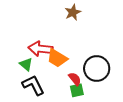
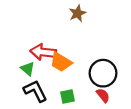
red semicircle: (75, 79) -> (103, 95), moved
green square: (77, 90) -> (68, 96), moved

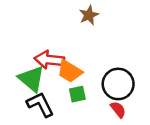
green triangle: (28, 69) -> (31, 79), size x1.6
green square: (68, 96) -> (77, 94), moved

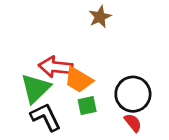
green triangle: (31, 79) -> (36, 88), turned 36

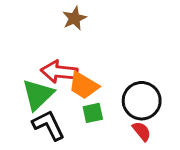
brown star: (100, 17) -> (74, 18), moved

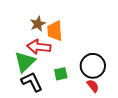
brown star: (74, 18) -> (38, 24), moved
orange trapezoid: (84, 85) -> (55, 31), moved, turned 55

